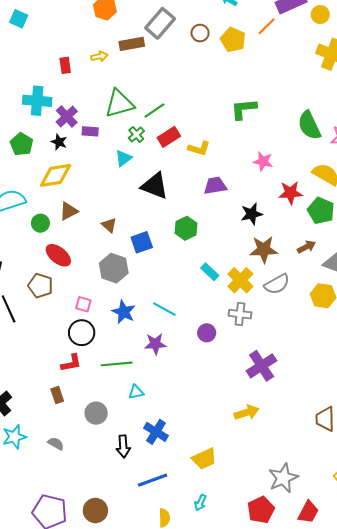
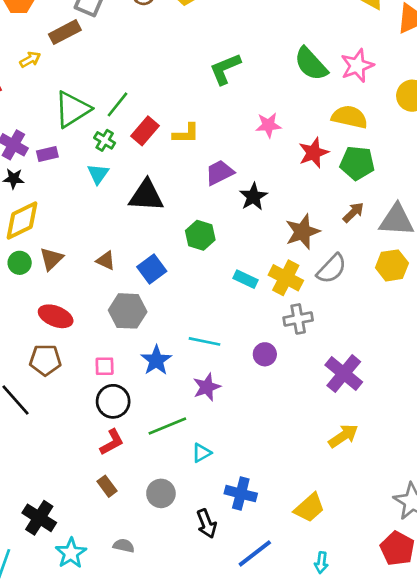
black star: (252, 214) -> (253, 197), moved
green circle: (40, 223) -> (20, 263), moved
blue star: (124, 312) -> (156, 360), turned 30

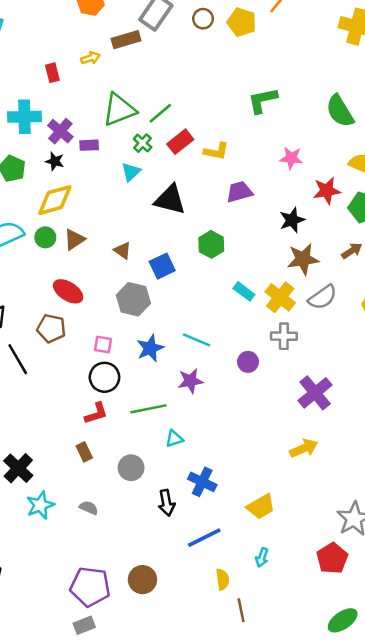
black star: (253, 197) -> (292, 220), moved

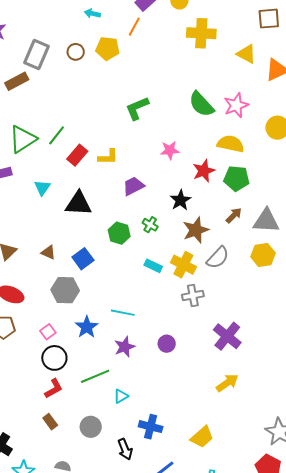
green cross: (143, 143) -> (150, 225), moved
pink square: (103, 344) -> (48, 332), turned -35
purple circle: (248, 362) -> (167, 344), moved

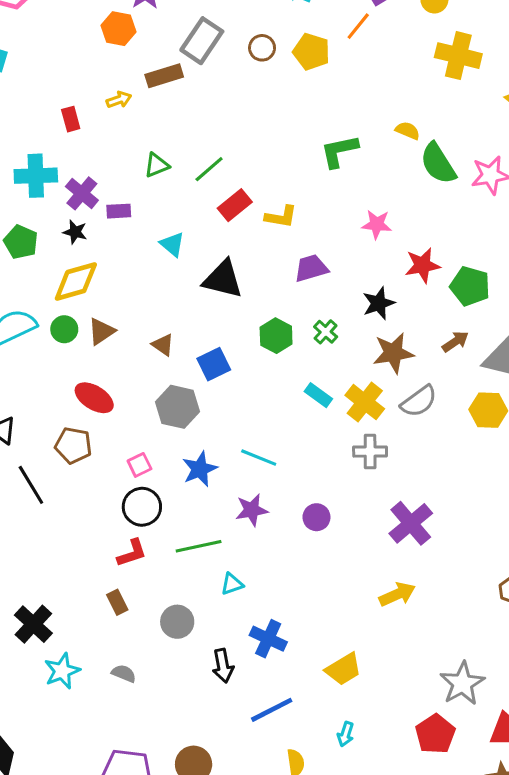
green triangle: (23, 139) -> (157, 165), size x0.6
yellow semicircle: (231, 144) -> (408, 131), moved, size x0.6
cyan triangle: (42, 188) -> (172, 244), turned -36

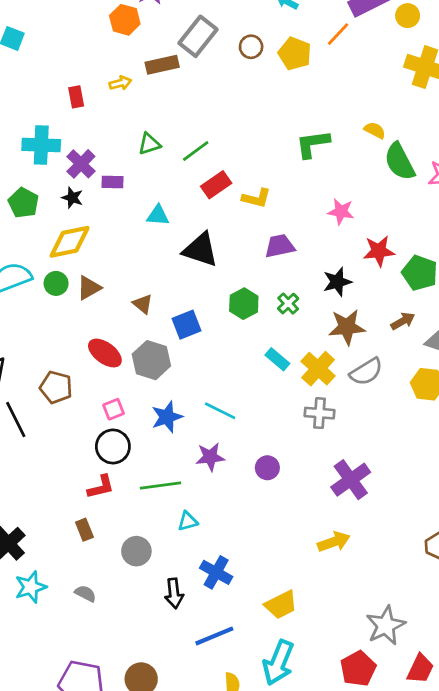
cyan triangle: (172, 244) -> (158, 215), turned -40
red ellipse: (94, 398) -> (105, 353), moved
cyan arrow: (346, 734) -> (278, 663), size x2.0

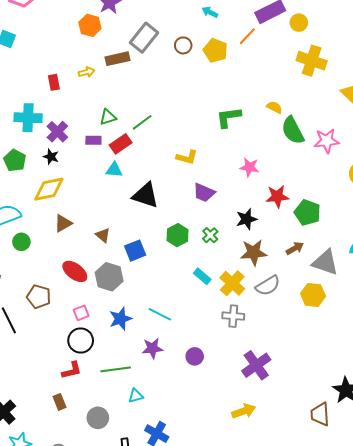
purple rectangle: (113, 182) -> (93, 140), moved
red rectangle: (216, 185) -> (121, 144), moved
purple trapezoid: (280, 246) -> (204, 193), turned -145
green circle: (56, 283) -> (21, 242), moved

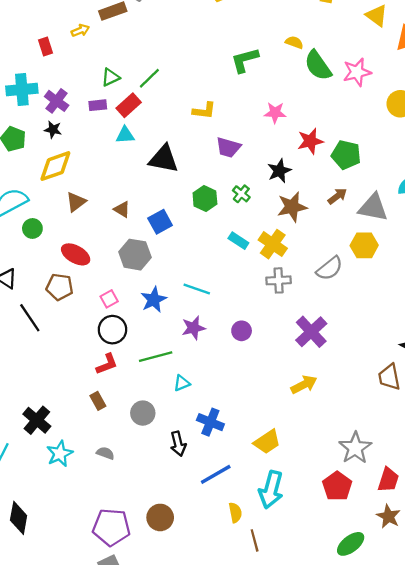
red ellipse: (75, 271) -> (76, 254), moved
gray semicircle: (268, 286) -> (330, 268), moved

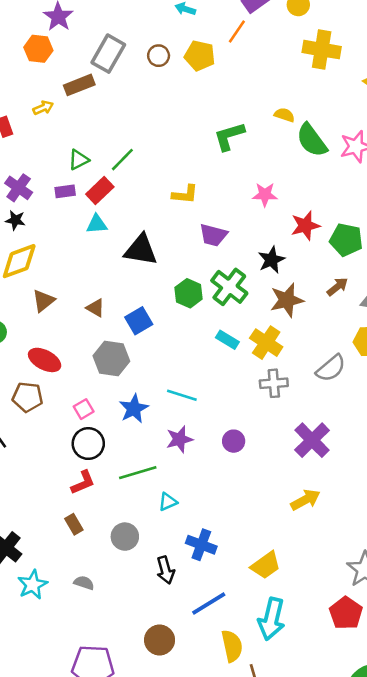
green cross: (241, 194) -> (229, 287), size x1.8
yellow semicircle: (235, 513) -> (232, 646), size x1.4
brown circle: (160, 517) -> (160, 640), moved

